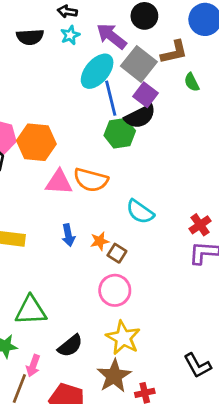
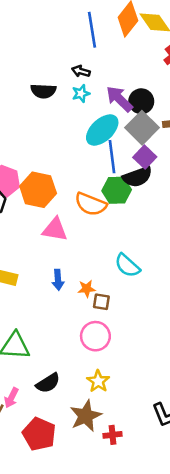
black circle: (144, 16) -> (141, 101), moved
orange semicircle: (91, 180) -> (91, 204), moved
brown square: (117, 253) -> (101, 302), turned -30
yellow star: (123, 338) -> (98, 381), size x0.7

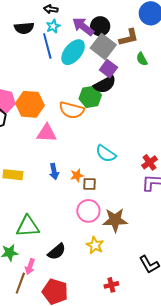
blue line: (112, 157) -> (47, 46), moved
brown star: (86, 416) -> (115, 220), moved, turned 30

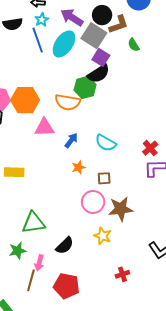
black circle: (100, 26) -> (102, 15), moved
blue arrow: (54, 171) -> (71, 140), moved, turned -126
brown square: (90, 184) -> (104, 178), moved

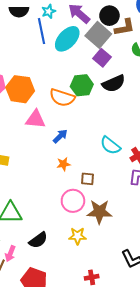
black semicircle: (99, 74) -> (114, 83), moved
cyan semicircle: (106, 143) -> (110, 145), moved
yellow star: (103, 236) -> (77, 236), turned -30

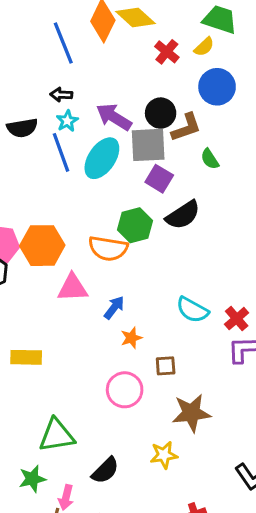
gray square: (98, 35) -> (148, 145), turned -35
orange star: (63, 164) -> (131, 338), moved
pink circle: (73, 201) -> (125, 390), moved

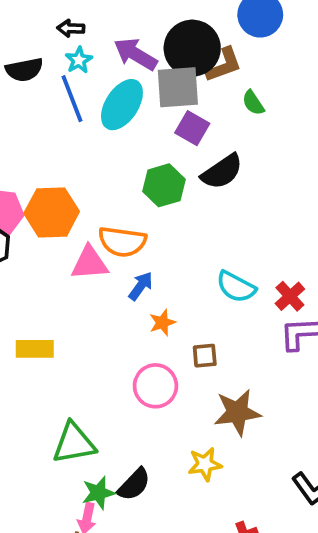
black circle: (161, 113) -> (192, 48), size x1.5
orange semicircle: (108, 248) -> (122, 242), moved
green star: (32, 479) -> (98, 493), moved

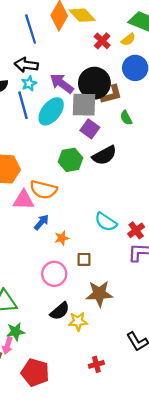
black arrow: (71, 28) -> (26, 65), size x1.5
blue arrow: (141, 286) -> (41, 222), moved
black semicircle: (134, 484) -> (60, 311), moved

